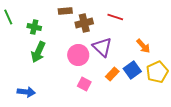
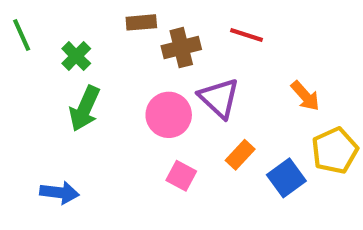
green cross: (34, 27) -> (76, 56), turned 32
blue square: (132, 70) -> (286, 178), moved

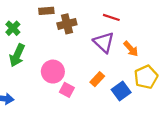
red line: (246, 35) -> (111, 17), moved
purple triangle: (219, 98) -> (104, 42), moved
pink circle: (169, 115) -> (53, 72), moved

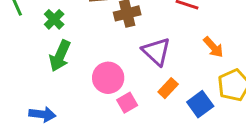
purple triangle: (104, 42) -> (156, 51), moved
pink square: (67, 90) -> (127, 103), turned 32

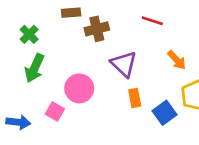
orange rectangle: (168, 88) -> (135, 98), turned -54
pink square: (127, 103) -> (55, 111), moved, turned -30

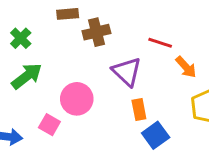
red line: (152, 21) -> (160, 43), moved
green arrow: (35, 68) -> (27, 76), turned -152
blue square: (165, 113) -> (156, 135), moved

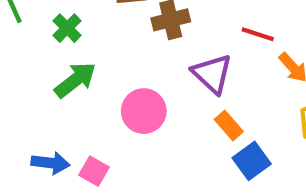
orange rectangle: (139, 109) -> (229, 126), turned -30
pink square: (49, 125) -> (94, 171), moved

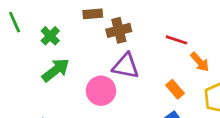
purple triangle: (212, 74) -> (126, 66), moved, turned -32
orange rectangle: (229, 126) -> (175, 89), moved

